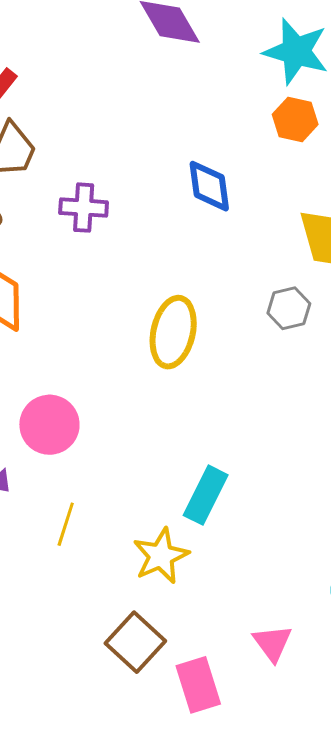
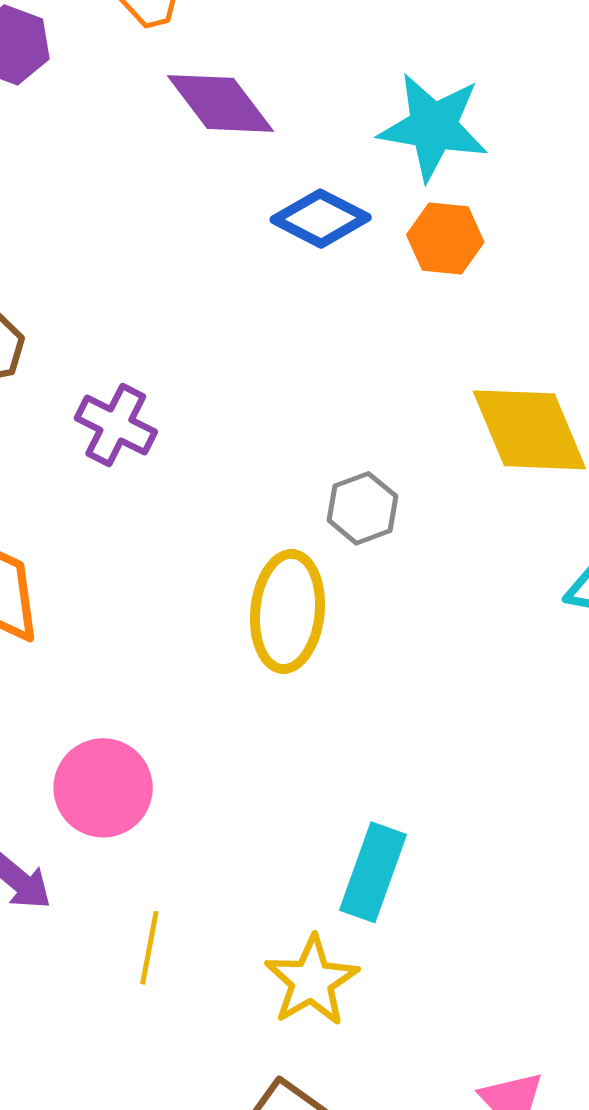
blue diamond: (209, 186) -> (321, 219), moved, turned -48
purple cross: (84, 208) -> (116, 425), turned 30
gray hexagon: (289, 308) -> (362, 508), moved

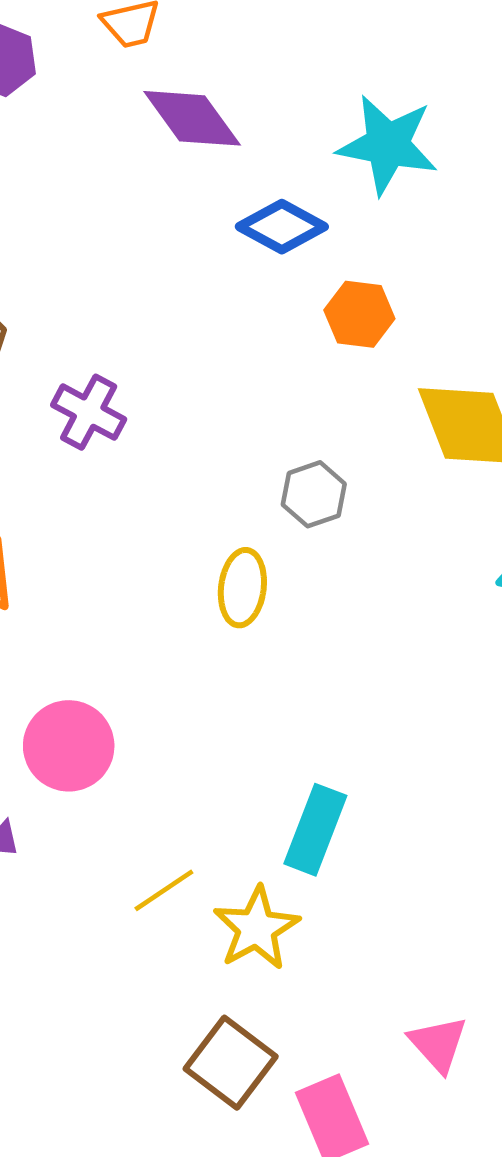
orange hexagon: (445, 238) -> (359, 314), moved
yellow ellipse: (287, 611) -> (242, 588), size x0.7
yellow line: (149, 948) -> (164, 890), moved, turned 44

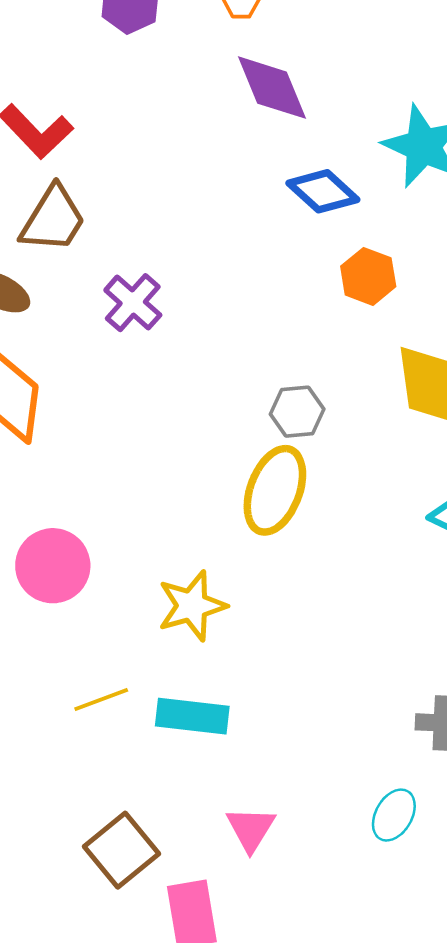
yellow ellipse: (242, 588) -> (275, 490), moved, size x1.4
cyan rectangle: (315, 830) -> (192, 716), moved, turned 62
yellow star: (256, 928) -> (192, 606), moved
pink triangle: (438, 1044) -> (251, 829), moved

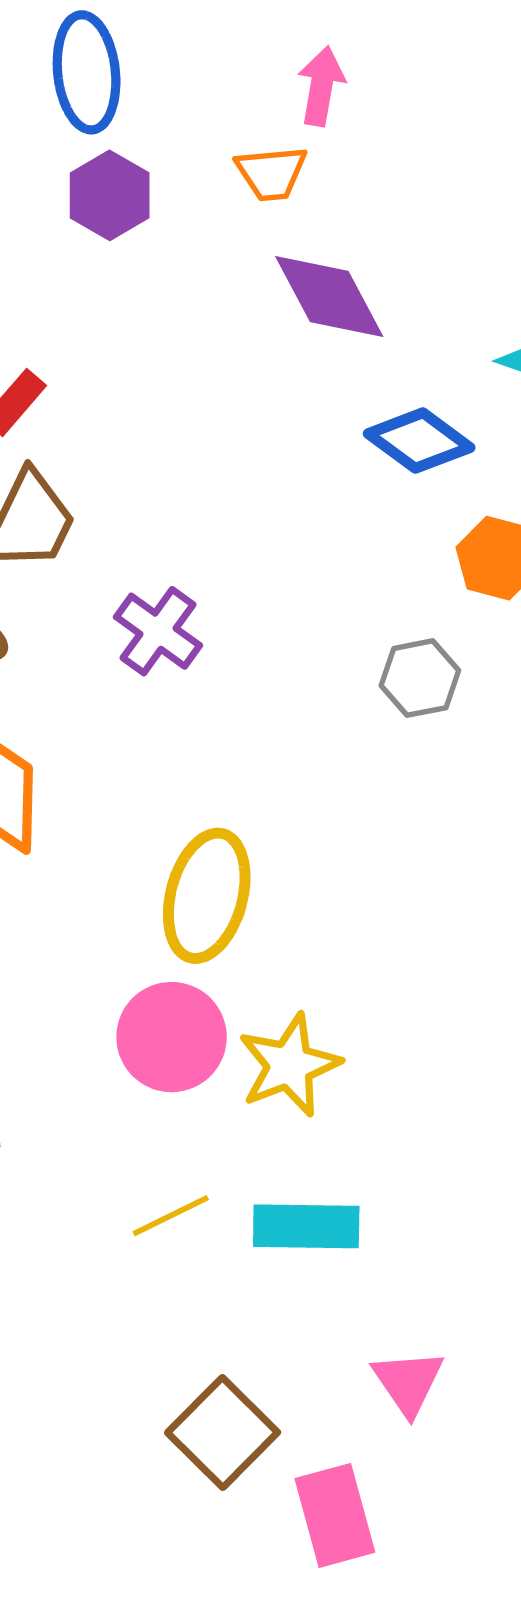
gray hexagon: (297, 412) -> (420, 678), moved
yellow ellipse: (275, 490) -> (207, 896), moved
pink circle: (53, 566) -> (172, 1037), moved

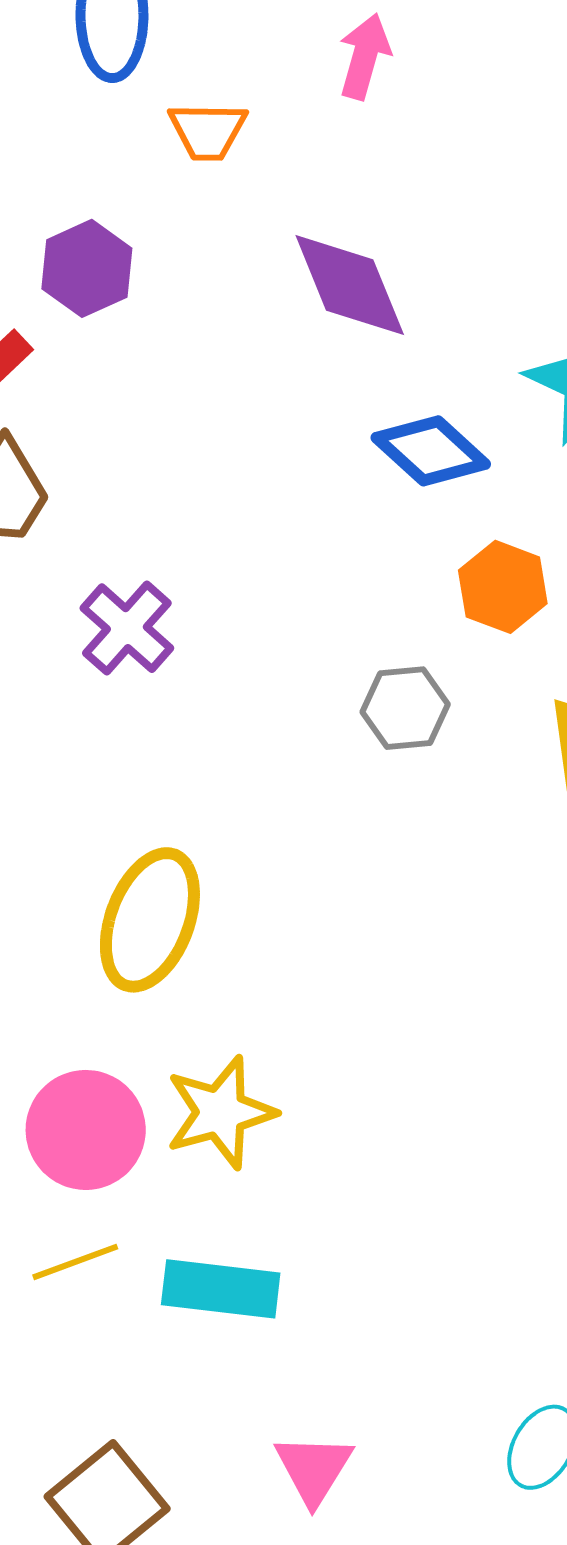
orange trapezoid: (271, 173) -> (208, 131), moved
purple hexagon: (110, 195) -> (87, 268), moved
pink circle: (172, 1037) -> (86, 1130), moved

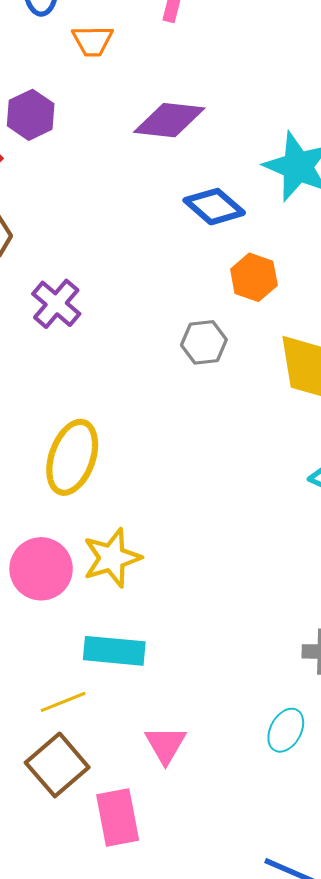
purple diamond: (350, 285) -> (169, 120), turned -60
yellow line: (75, 1262) -> (63, 702), moved

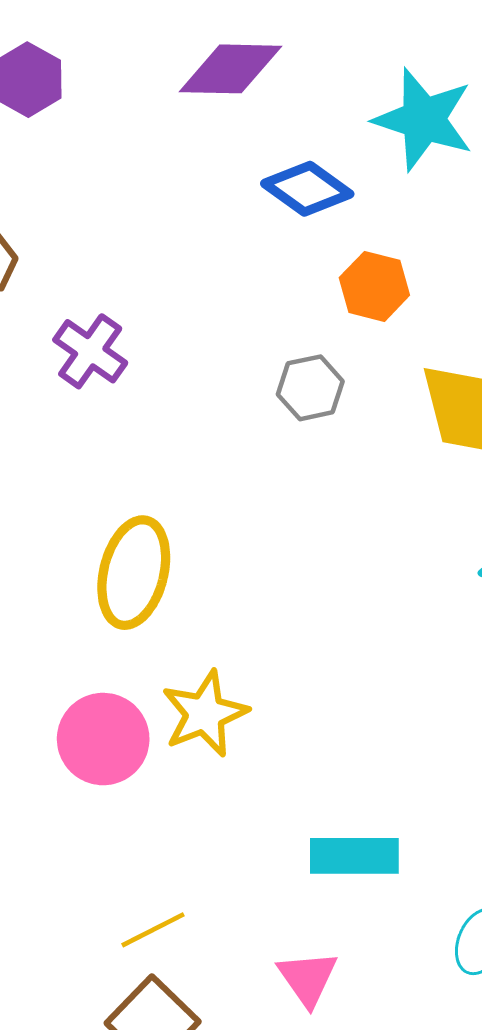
cyan rectangle: (114, 651) -> (354, 856), moved

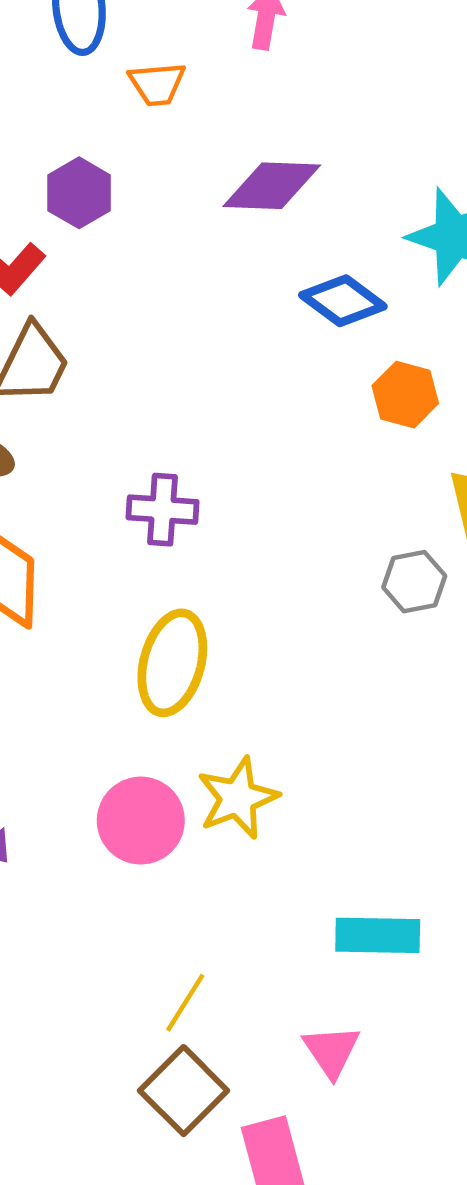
purple cross: (90, 351) -> (163, 510), moved, turned -32
gray hexagon: (310, 388) -> (414, 582), moved
yellow line: (153, 930) -> (185, 1003), turned -32

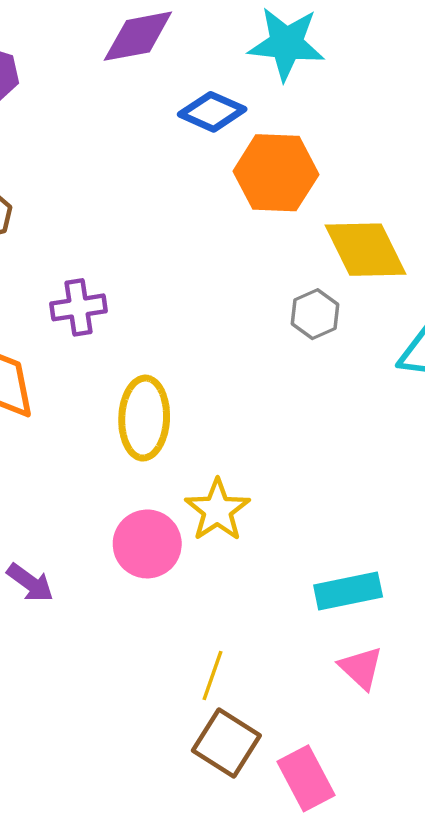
orange hexagon: (405, 395) -> (276, 173), size x1.6
purple cross: (163, 510) -> (79, 307), moved
pink triangle: (331, 1051) -> (361, 668), moved

